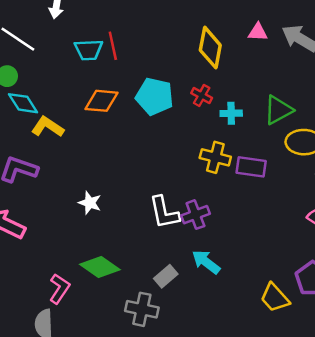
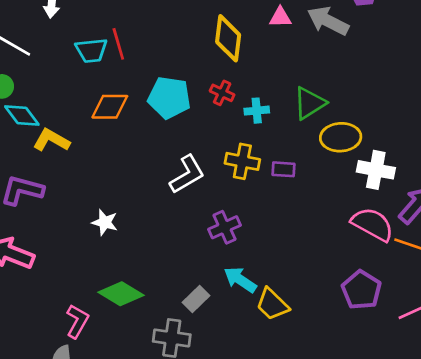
purple rectangle: (251, 167) -> (283, 169), size x0.7
white L-shape: (164, 212) -> (187, 174), moved, turned -105
yellow trapezoid: (275, 298) -> (272, 304), moved

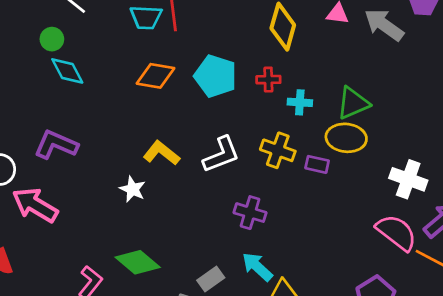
red cross: (222, 93) -> (268, 80), turned -35
yellow ellipse: (341, 137) -> (346, 138), moved
yellow L-shape: (51, 140) -> (161, 153), moved
purple cross: (225, 227) -> (250, 213), turned 32

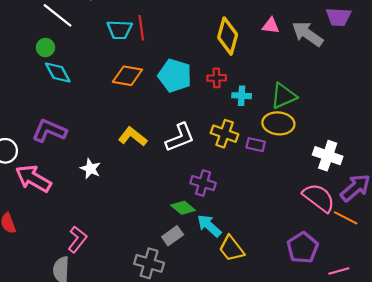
white star: (133, 189) -> (90, 169), moved
green diamond: (138, 262) -> (183, 208), moved, size x0.7

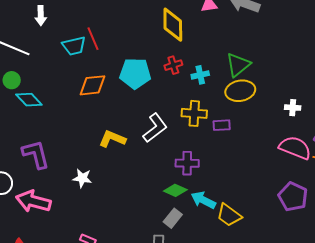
purple L-shape: (49, 131) -> (36, 154), turned 68
purple rectangle: (256, 145) -> (222, 125), moved
white cross: (328, 156) -> (293, 108), size x0.6

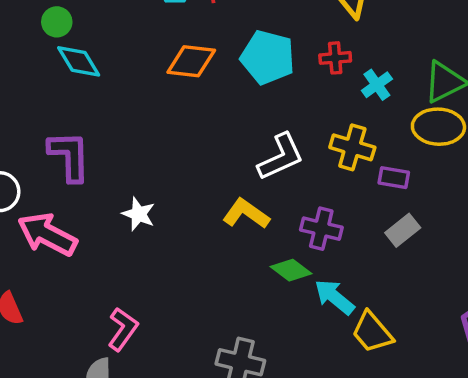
cyan cross: (200, 75) -> (377, 85), turned -36
yellow L-shape: (112, 139) -> (246, 214), moved
gray rectangle: (173, 218) -> (403, 230), moved

